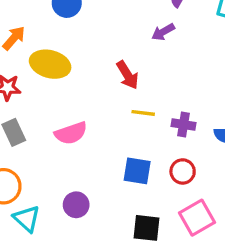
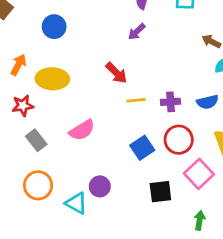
blue square: (137, 171) -> (142, 148), turned -30
red circle: (183, 171) -> (179, 140), size x1.4
cyan triangle: (27, 219) -> (76, 203), moved

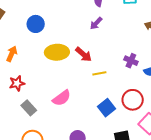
yellow ellipse: (52, 79) -> (57, 52), moved
purple cross: (170, 102) -> (131, 61), moved, turned 32

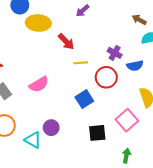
yellow ellipse: (57, 52) -> (38, 23), moved
red circle: (133, 100) -> (106, 77), moved

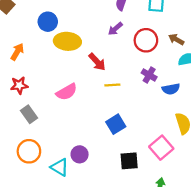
red circle: (106, 77) -> (146, 40), moved
pink semicircle: (39, 84) -> (67, 92), moved

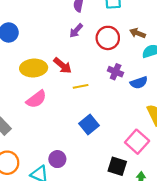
yellow ellipse: (67, 41) -> (34, 68), moved
black square: (129, 161) -> (117, 166), moved, turned 30

